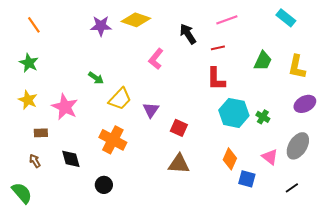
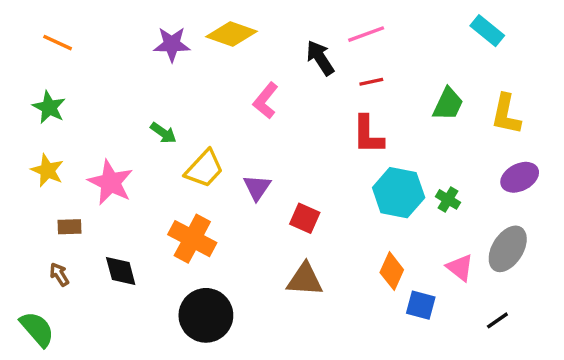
pink line: (227, 20) -> (366, 34), moved
orange line: (34, 25) -> (58, 43), turned -30
black circle: (104, 185) -> (206, 315), moved, size x1.8

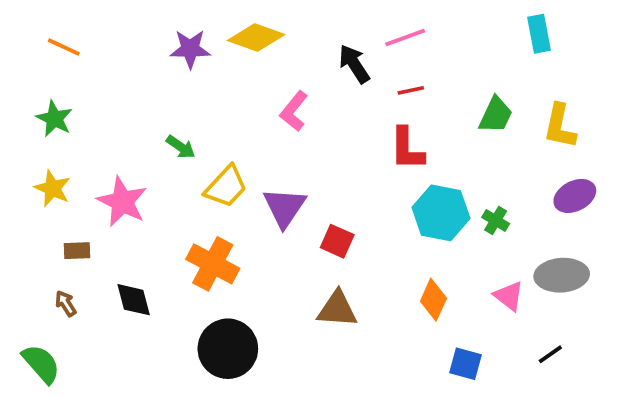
cyan rectangle: (487, 31) -> (539, 34), turned 40
purple triangle: (257, 187) -> (284, 207), size x1.4
gray ellipse: (508, 249) -> (562, 275), turned 54
blue square: (421, 305) -> (465, 364), moved

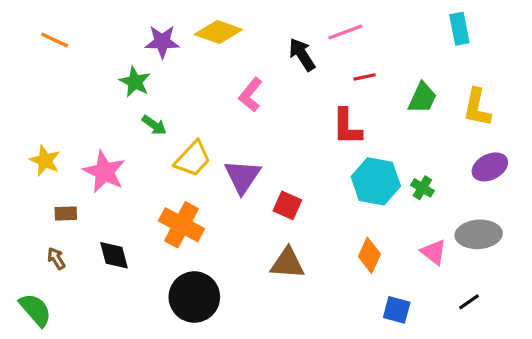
red line: (411, 90) -> (365, 77), moved
green star: (54, 119) -> (135, 82), moved

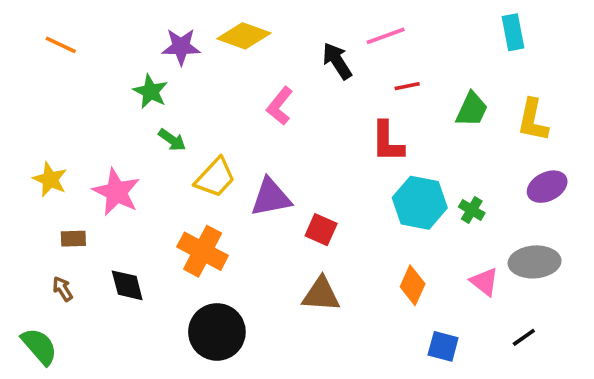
purple triangle: (243, 177) -> (271, 197), turned 45

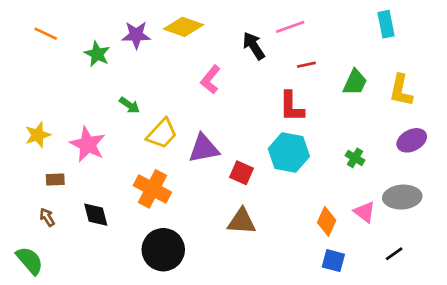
green star: (151, 92) -> (97, 54), moved
yellow star: (50, 179) -> (38, 135), turned 30
cyan hexagon: (420, 203) -> (289, 152), moved
orange diamond: (413, 285) -> (327, 221), moved

